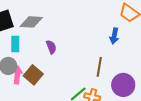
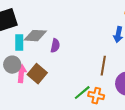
gray diamond: (31, 22) -> (35, 36), moved
purple semicircle: (51, 47) -> (55, 46), turned 32

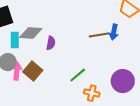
brown line: (103, 66) -> (99, 35), moved, turned 72
green line: (82, 93) -> (78, 75), moved

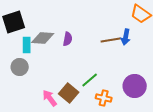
purple semicircle: (51, 43) -> (68, 39), moved
pink arrow: (17, 71) -> (50, 98), moved, turned -42
brown square: (33, 71) -> (69, 93), moved

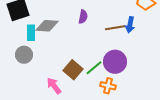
purple semicircle: (68, 39) -> (83, 17), moved
purple circle: (135, 86) -> (115, 62), moved
brown square: (69, 93) -> (73, 70), moved

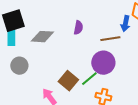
blue arrow: (130, 25) -> (125, 24), moved
cyan rectangle: (31, 33) -> (11, 38), moved
purple circle: (115, 62) -> (103, 63), moved

